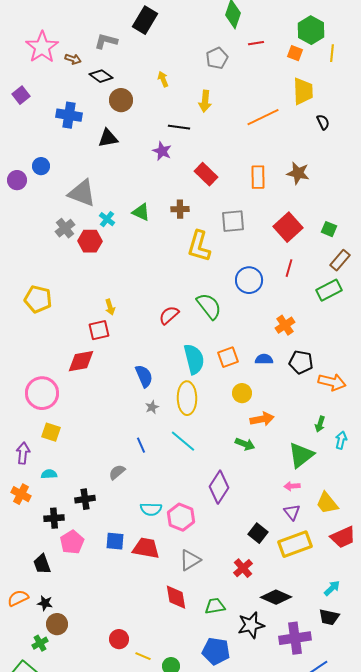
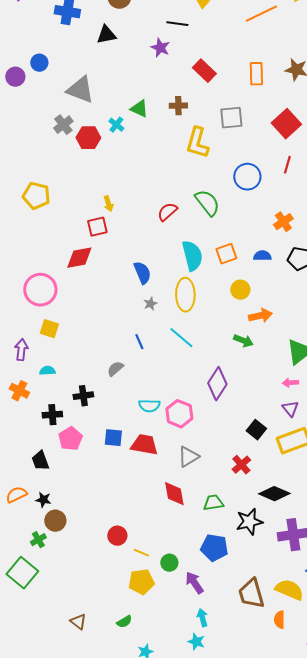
cyan cross: (107, 219) -> (116, 125), moved

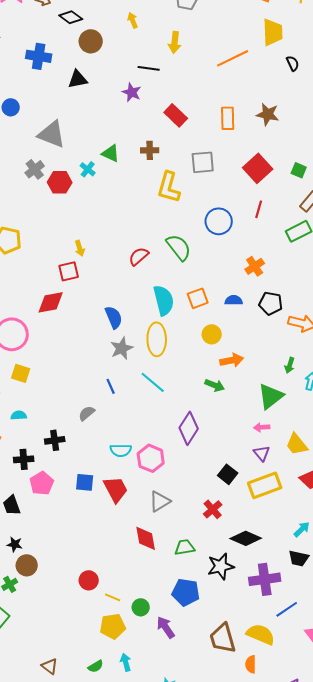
gray star: (150, 304) -> (122, 348), size x1.6
red trapezoid: (144, 445) -> (116, 489), turned 52
cyan arrow: (202, 618) -> (126, 662), moved

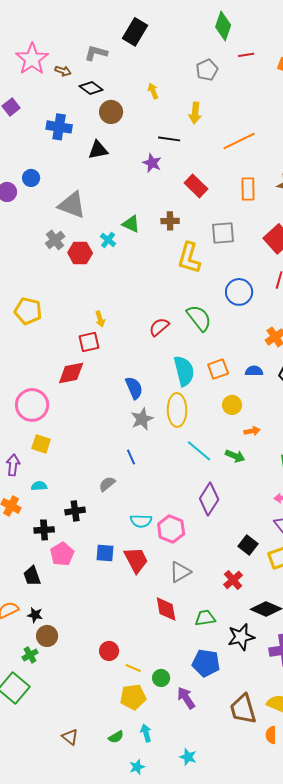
orange line: (233, 58) -> (239, 141), moved
orange arrow: (232, 360) -> (252, 431), size x0.7
cyan line: (153, 382) -> (199, 451), moved

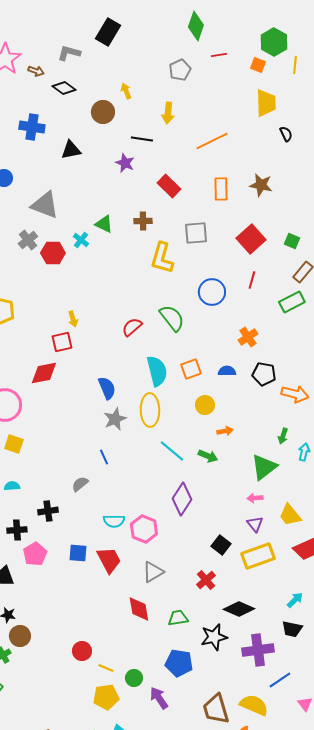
brown circle: (111, 112) -> (103, 112), moved

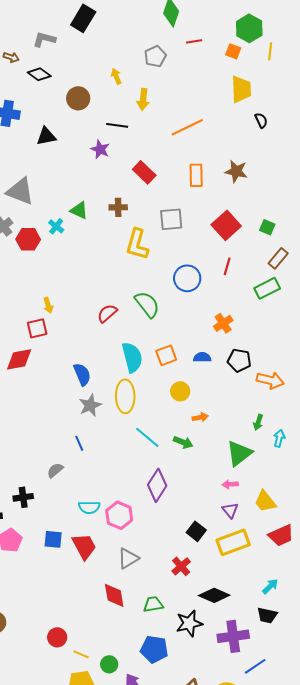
yellow arrow: (126, 91) -> (116, 76), moved

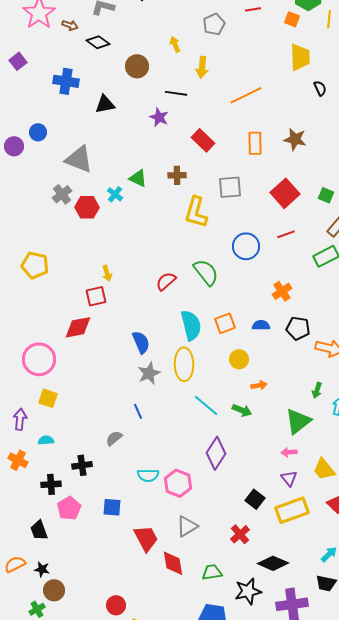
red line: (227, 266) -> (286, 234), turned 54
red trapezoid: (84, 546) -> (146, 538), moved

